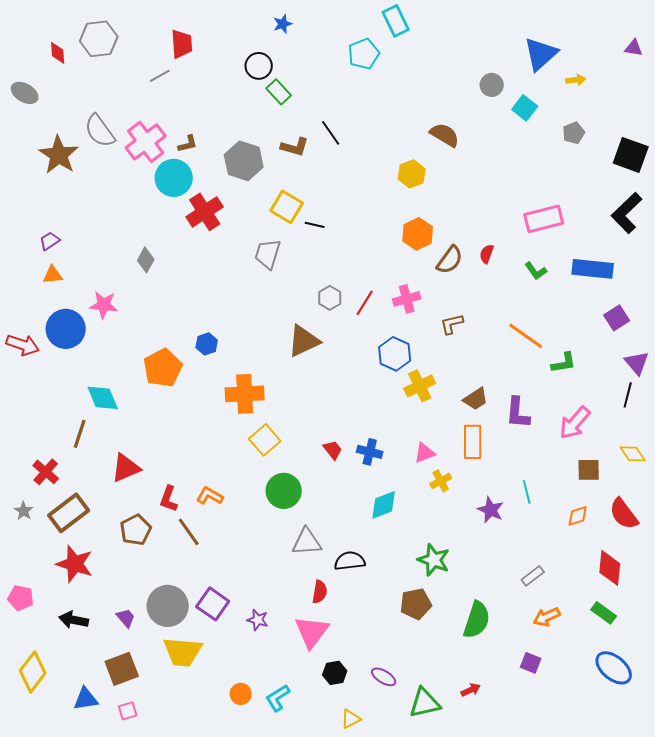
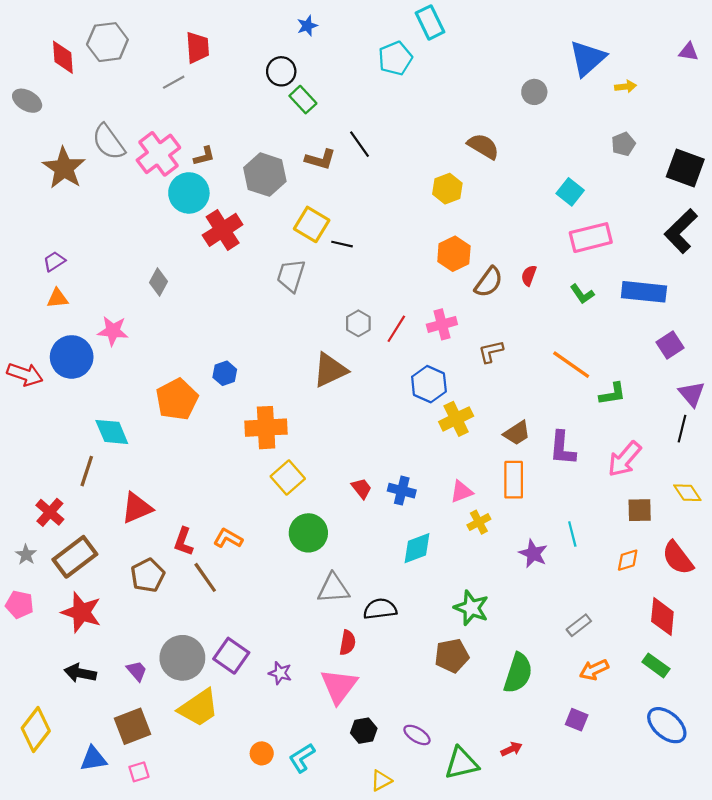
red diamond: (58, 53) -> (63, 57), size x1.4
cyan square: (525, 108) -> (570, 192), moved
pink pentagon: (21, 598) -> (19, 605), moved
yellow trapezoid: (183, 652) -> (199, 708), turned -39

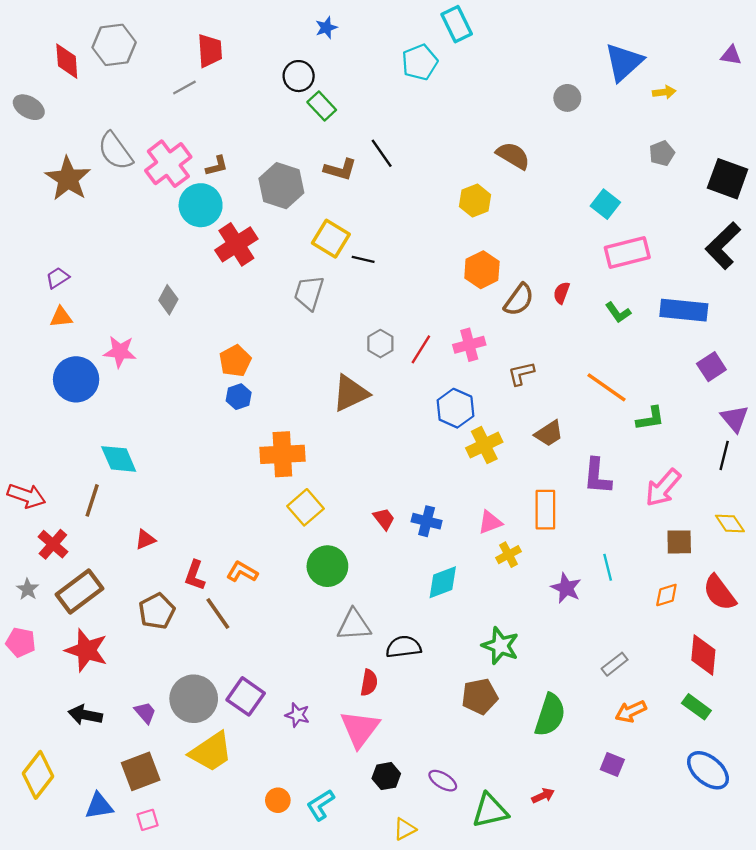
red arrow: (25, 374) -> (26, 496), moved
orange pentagon: (177, 399) -> (235, 361), moved, size x0.7
brown trapezoid: (517, 433) -> (549, 434), moved
red triangle: (137, 508) -> (145, 540), size x0.6

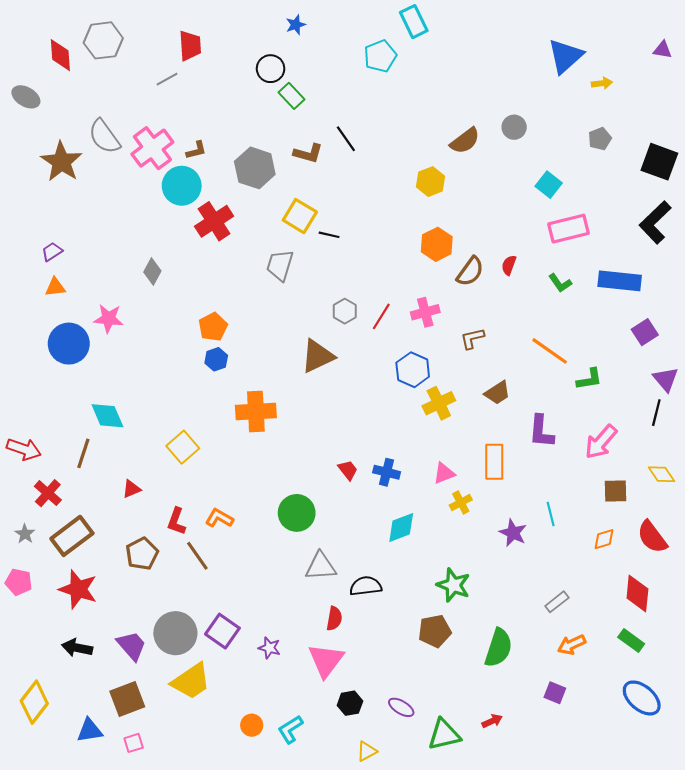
gray circle: (567, 98) -> (514, 127), moved
brown semicircle: (513, 156) -> (465, 141), turned 112
yellow square: (306, 507) -> (183, 447), moved
purple trapezoid: (145, 713) -> (131, 646), size x1.5

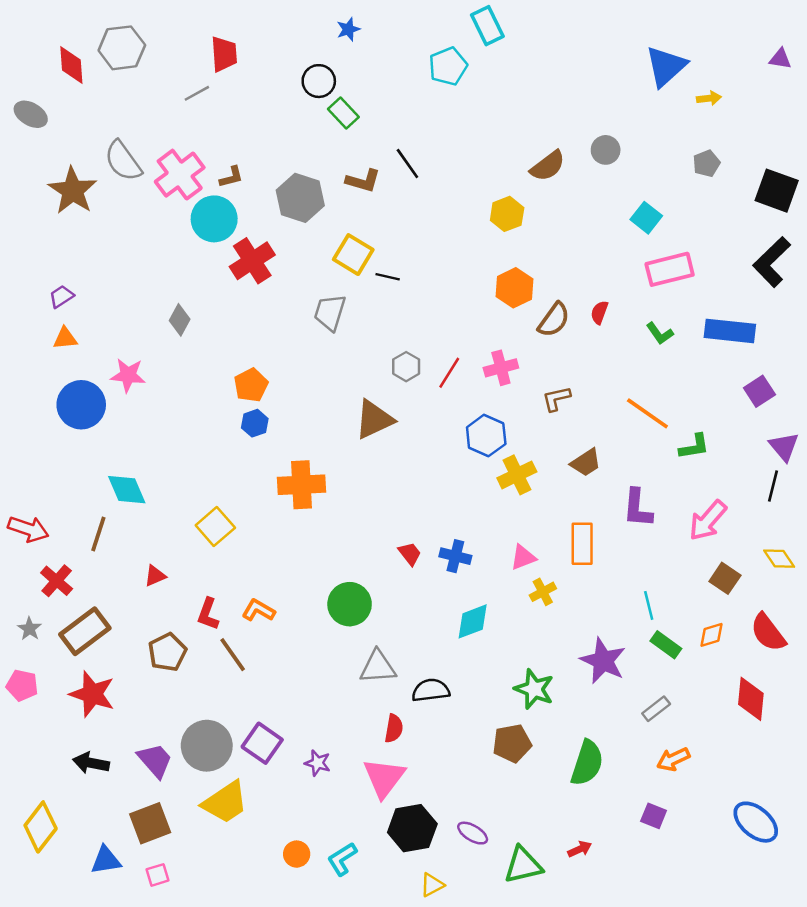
brown square: (616, 491) -> (725, 578), turned 35
purple star: (513, 533) -> (603, 661), moved, size x1.4
green rectangle: (631, 640) -> (666, 645), moved
black hexagon: (350, 703) -> (412, 828), size x1.6

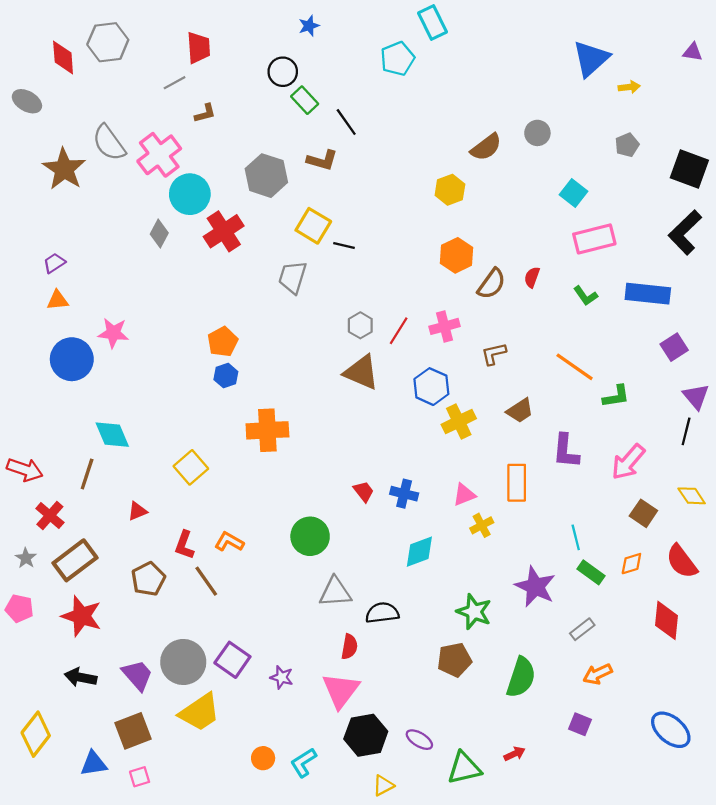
black line: (407, 163) -> (346, 122), moved
brown L-shape: (231, 177) -> (205, 113), moved
gray diamond: (180, 320) -> (159, 233), moved
brown triangle: (374, 420) -> (361, 372), moved, turned 48

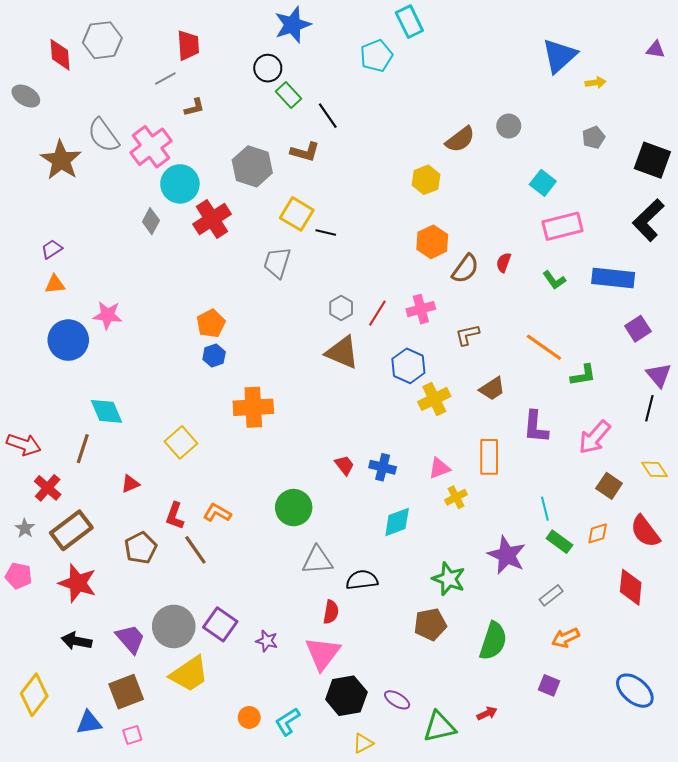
blue star: (309, 26) -> (293, 25), size x1.8

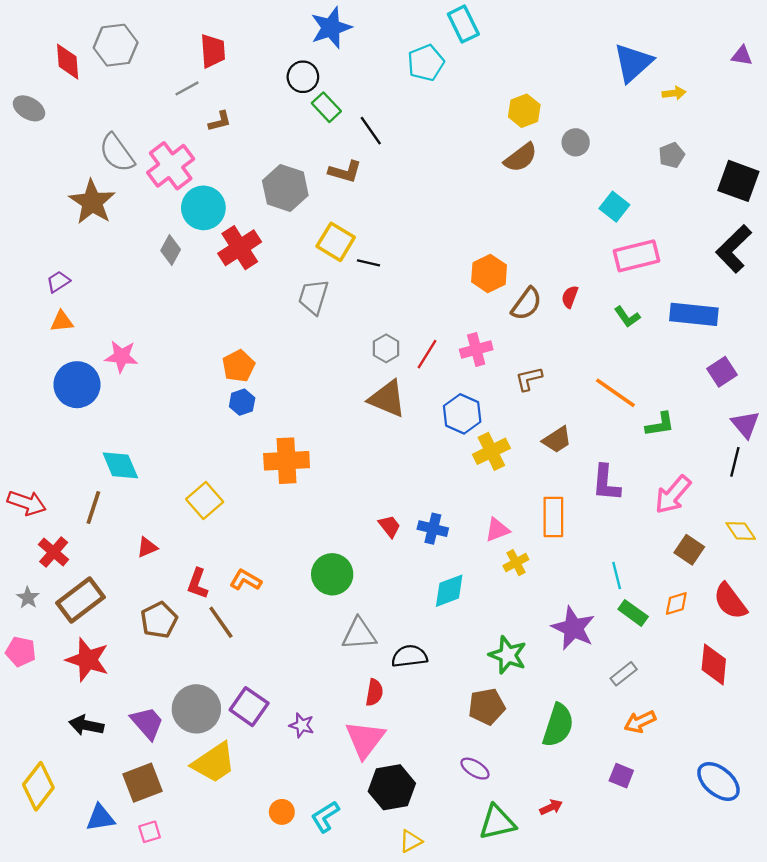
brown star: (61, 160) -> (92, 202), moved
yellow hexagon: (426, 180) -> (524, 111), moved
purple ellipse: (397, 700) -> (475, 769), moved

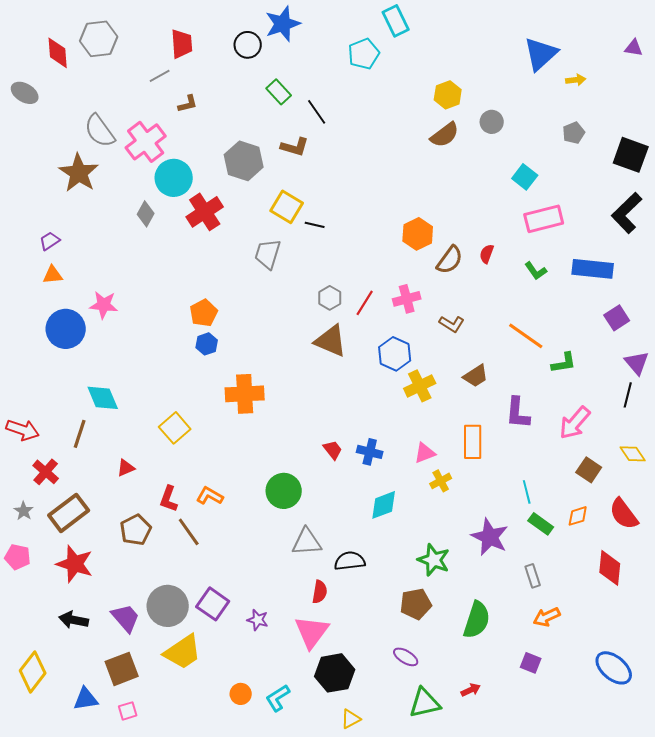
black circle: (303, 77) -> (248, 45), moved
brown L-shape: (529, 379) -> (452, 324), turned -135
gray rectangle: (624, 674) -> (533, 576), turned -70

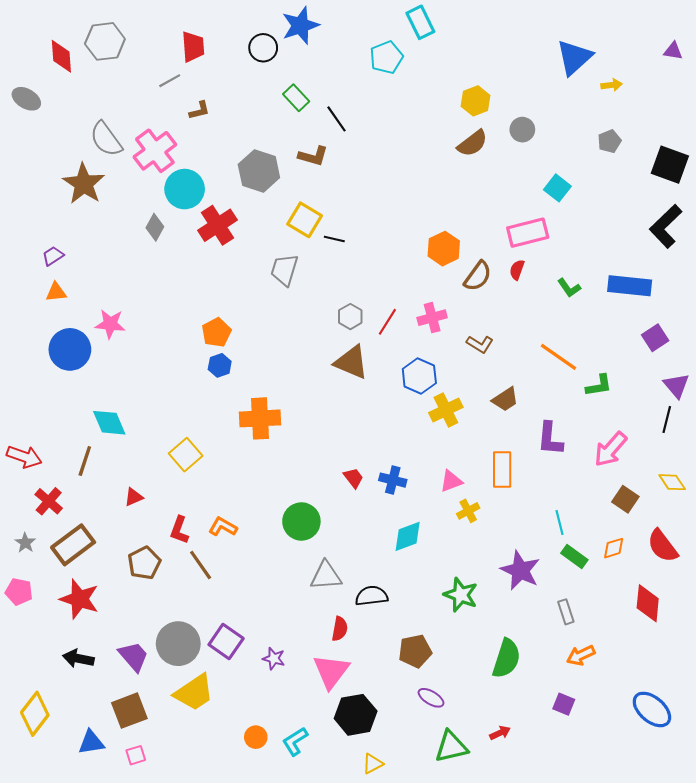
pink rectangle: (544, 219) -> (528, 233), moved
brown pentagon: (416, 604) -> (415, 651), moved

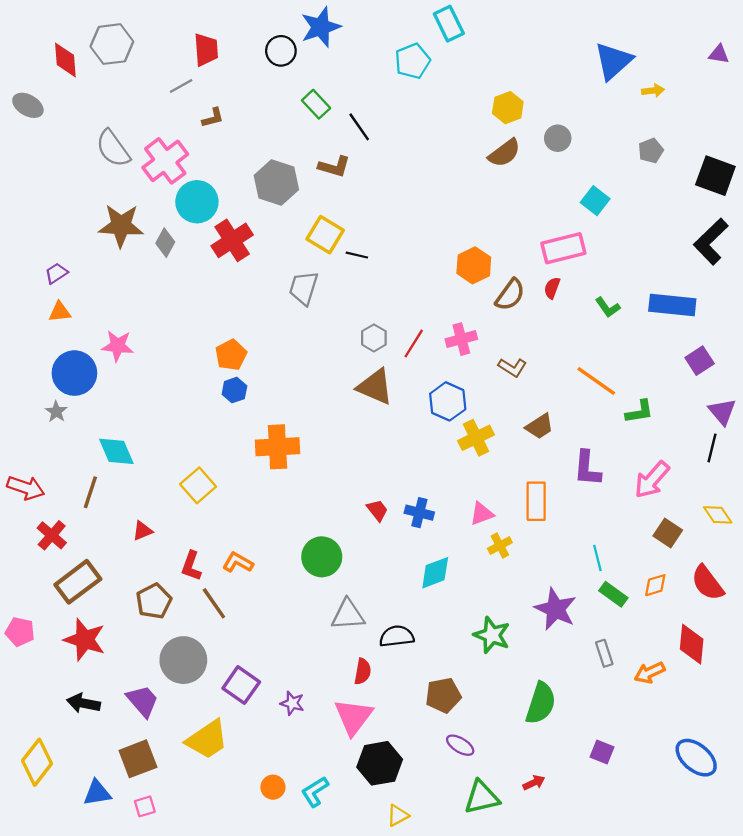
brown star: (84, 184) -> (121, 226), moved, turned -30
gray star: (25, 543) -> (56, 412), moved
gray circle: (178, 644) -> (183, 660), moved
orange arrow: (581, 655) -> (650, 673), moved

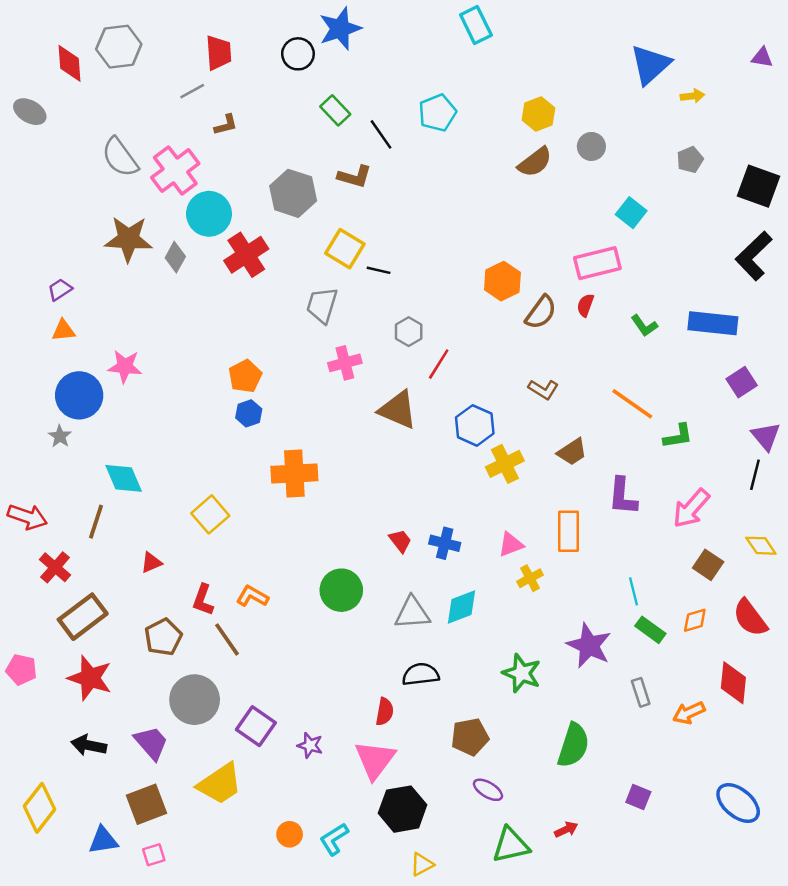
cyan pentagon: (413, 61) -> (437, 113), moved
gray hexagon: (374, 338) -> (409, 332), moved
pink cross: (461, 339) -> (345, 363), moved
gray triangle: (348, 615) -> (412, 613), moved

